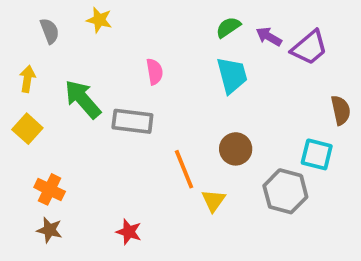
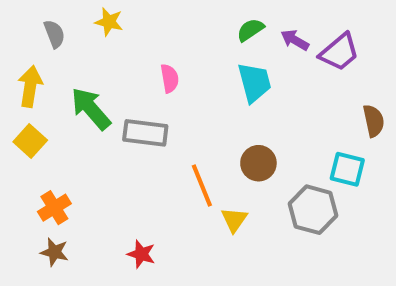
yellow arrow: (27, 79) -> (30, 86), size x1.4
orange cross: (50, 189) -> (54, 208), turned 32

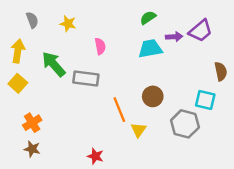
yellow star: (109, 22) -> (68, 24), moved
purple arrow: (295, 40) -> (174, 37), moved, turned 147
cyan trapezoid: (254, 82) -> (150, 49), turned -85
red star: (141, 254) -> (95, 156), moved

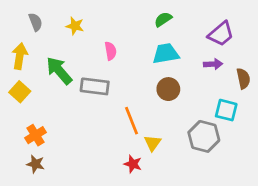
purple arrow: (174, 37) -> (213, 64), moved
brown circle: (153, 96) -> (168, 89), moved
red star: (95, 156) -> (133, 164), moved

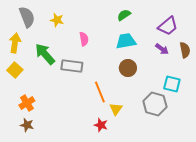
gray semicircle: (36, 22) -> (27, 17), size x1.5
purple arrow: (213, 64) -> (162, 49), turned 40
brown semicircle: (243, 79) -> (185, 50), moved

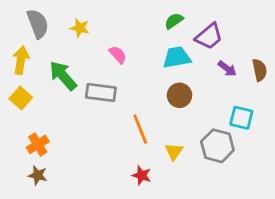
purple trapezoid: (168, 26) -> (209, 36), moved
pink semicircle: (84, 39) -> (118, 55), turned -32
yellow triangle: (116, 109) -> (174, 151), moved

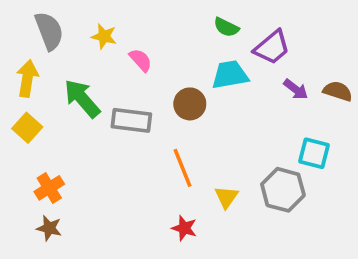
green semicircle: (174, 21) -> (226, 27), turned -120
pink semicircle: (118, 55) -> (141, 60), moved
brown semicircle: (260, 70) -> (338, 91), turned -60
brown circle: (180, 95) -> (190, 104), moved

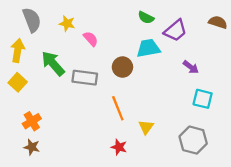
purple arrow: (296, 89) -> (191, 67), moved
brown semicircle: (338, 91) -> (218, 22), moved
gray hexagon: (283, 190) -> (193, 140), moved

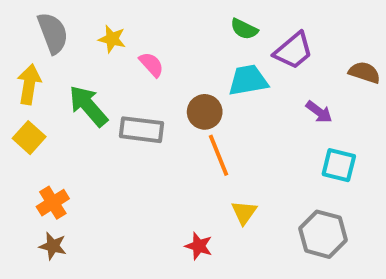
brown semicircle: (218, 22) -> (364, 72), moved
orange line: (118, 108) -> (218, 155), moved

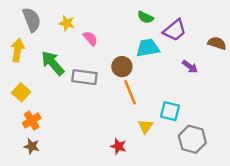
yellow square: (29, 138) -> (21, 92), moved
cyan square: (339, 165) -> (170, 111), moved

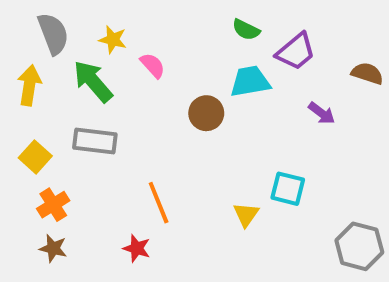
green arrow: (53, 63) -> (93, 81), moved
gray rectangle: (84, 77) -> (95, 141), moved
orange line: (130, 92) -> (159, 203), moved
gray hexagon: (192, 139) -> (359, 246), moved
red star: (118, 146) -> (137, 248), moved

